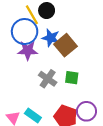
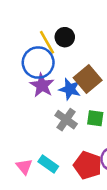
blue star: (51, 38) -> (70, 89), moved
purple star: (28, 50) -> (42, 85), turned 30

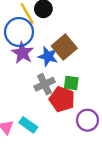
gray cross: (66, 120) -> (45, 84), turned 30
red pentagon: (88, 165) -> (62, 99), moved

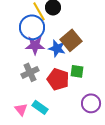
purple star: (22, 53) -> (35, 45), turned -30
gray cross: (45, 84) -> (30, 72), moved
red pentagon: (62, 99) -> (58, 79), moved

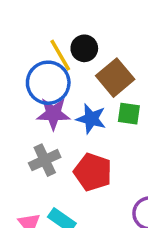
brown square: (71, 40) -> (115, 78), moved
green square: (77, 71) -> (129, 114), moved

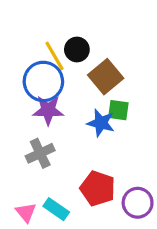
blue star: (91, 119) -> (101, 123), moved
red pentagon: (93, 172) -> (98, 188), moved

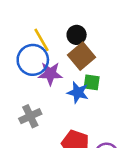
black circle: (77, 50) -> (77, 35), moved
purple star: (48, 110) -> (50, 74), moved

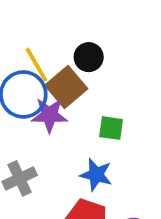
brown square: (82, 56) -> (66, 87), moved
blue star: (78, 92) -> (96, 175), moved

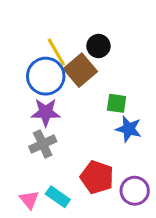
purple star: (49, 115) -> (46, 112), moved
blue star: (96, 175) -> (129, 129), moved

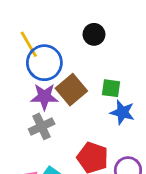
yellow line: (56, 52) -> (29, 44), moved
brown square: (80, 70) -> (71, 90), moved

